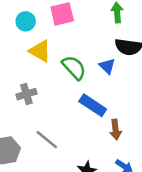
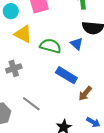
green semicircle: (74, 68) -> (50, 46), turned -30
brown arrow: (115, 130) -> (85, 94), turned 49

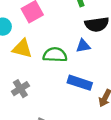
blue triangle: (77, 44) -> (83, 46), turned -40

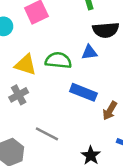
yellow triangle: (22, 49) -> (26, 65), moved

